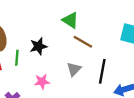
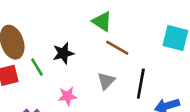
green line: (17, 58) -> (37, 67), turned -35

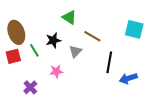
green triangle: (102, 21) -> (69, 17), moved
gray triangle: (106, 81) -> (75, 51), moved

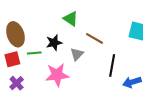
green line: (34, 50) -> (34, 53), turned -64
pink star: (56, 71) -> (57, 75), size x1.6
purple cross: (30, 87) -> (17, 83), moved

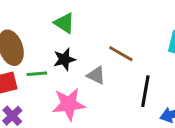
green triangle: (71, 19) -> (64, 23), moved
gray triangle: (77, 54) -> (96, 75), turned -48

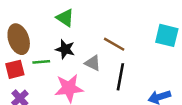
black star: (64, 59) -> (65, 49), turned 30
black line: (145, 91) -> (120, 77), moved

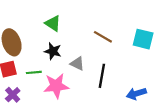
brown line: (114, 44) -> (103, 37), moved
green line: (41, 62) -> (34, 72), moved

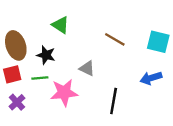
black star: (53, 51) -> (46, 55), moved
black line: (102, 76) -> (114, 101), moved
blue arrow: (136, 94) -> (151, 78), moved

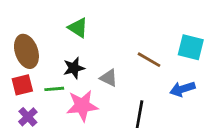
brown line: (115, 39) -> (149, 60), moved
black star: (46, 55) -> (74, 68), moved, turned -30

